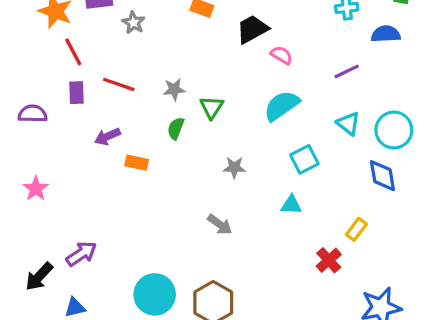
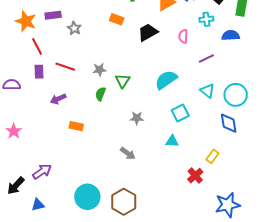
pink semicircle: (282, 55) -> (183, 36), moved, turned -120
orange rectangle: (137, 163) -> (76, 126), moved

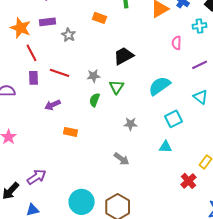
orange rectangle: (117, 19) -> (100, 18), moved
black trapezoid: (148, 32) -> (124, 56), moved

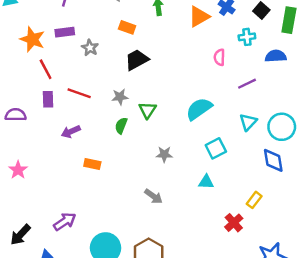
black trapezoid: (124, 56) -> (137, 60), moved
cyan triangle: (201, 97) -> (248, 122), turned 35
purple arrow: (37, 177) -> (65, 221), moved

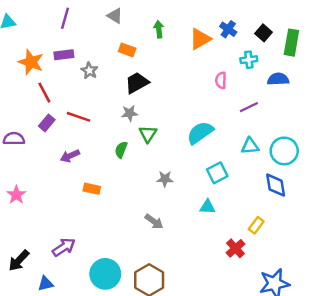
gray star: (120, 97) -> (130, 113), moved
purple rectangle: (48, 99) -> (47, 123), turned 42
cyan triangle: (248, 122) -> (250, 146), turned 42

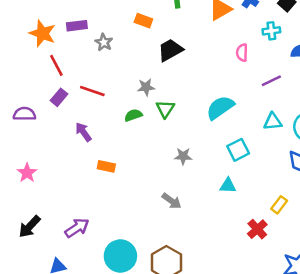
black trapezoid: (137, 83) -> (170, 50), moved
green semicircle: (121, 150) -> (133, 115), moved, turned 49
purple arrow: (70, 156) -> (83, 132), turned 78
black arrow: (19, 261) -> (30, 227), moved

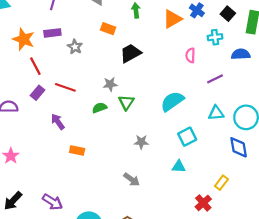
purple arrow: (77, 228) -> (52, 202), turned 66

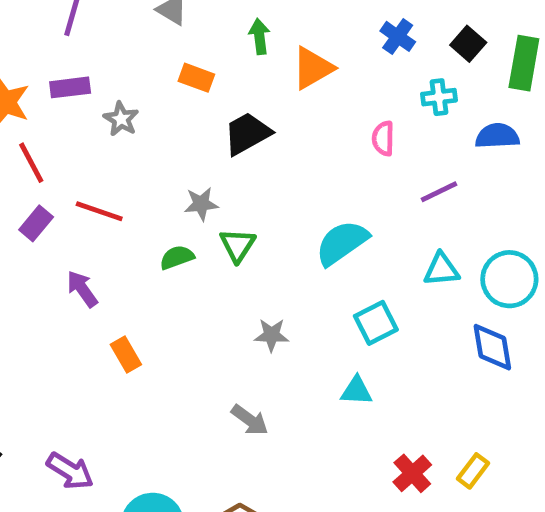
orange triangle: (172, 19) -> (313, 68), moved
orange rectangle: (77, 151) -> (126, 354), turned 48
yellow rectangle: (221, 183) -> (473, 471), moved

